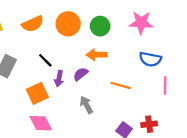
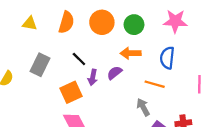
orange semicircle: (33, 24) -> (66, 22), turned -50
blue semicircle: (150, 59) -> (167, 58), moved, turned 85
gray arrow: (86, 105) -> (143, 107), moved

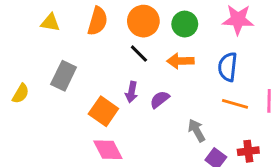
black line: (79, 59) -> (139, 54), moved
purple semicircle: (115, 73) -> (160, 99), moved
orange line: (155, 84) -> (235, 104), moved
orange square: (71, 92) -> (103, 111), turned -30

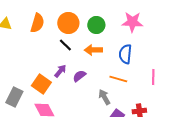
gray rectangle: (64, 76) -> (14, 97), moved
purple arrow: (132, 92) -> (60, 71), turned -152
orange line: (235, 104) -> (118, 79), moved

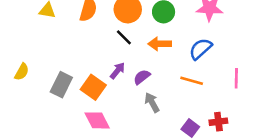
blue semicircle: (125, 54) -> (201, 49), turned 42
gray rectangle: (14, 97) -> (61, 85), moved
gray arrow: (104, 97) -> (152, 103), moved

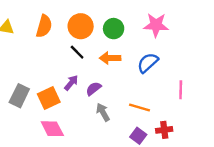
orange line: (192, 81) -> (139, 107), moved
orange square: (93, 87) -> (49, 98), turned 30

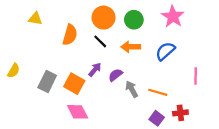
pink star: (156, 25) -> (173, 16), turned 30
orange semicircle: (44, 26) -> (70, 35), moved
orange square: (49, 98) -> (74, 84), turned -36
gray arrow: (103, 112) -> (132, 89), moved

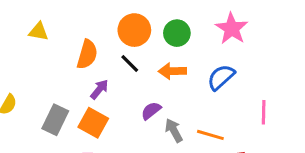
purple arrow: (95, 70) -> (99, 89), moved

